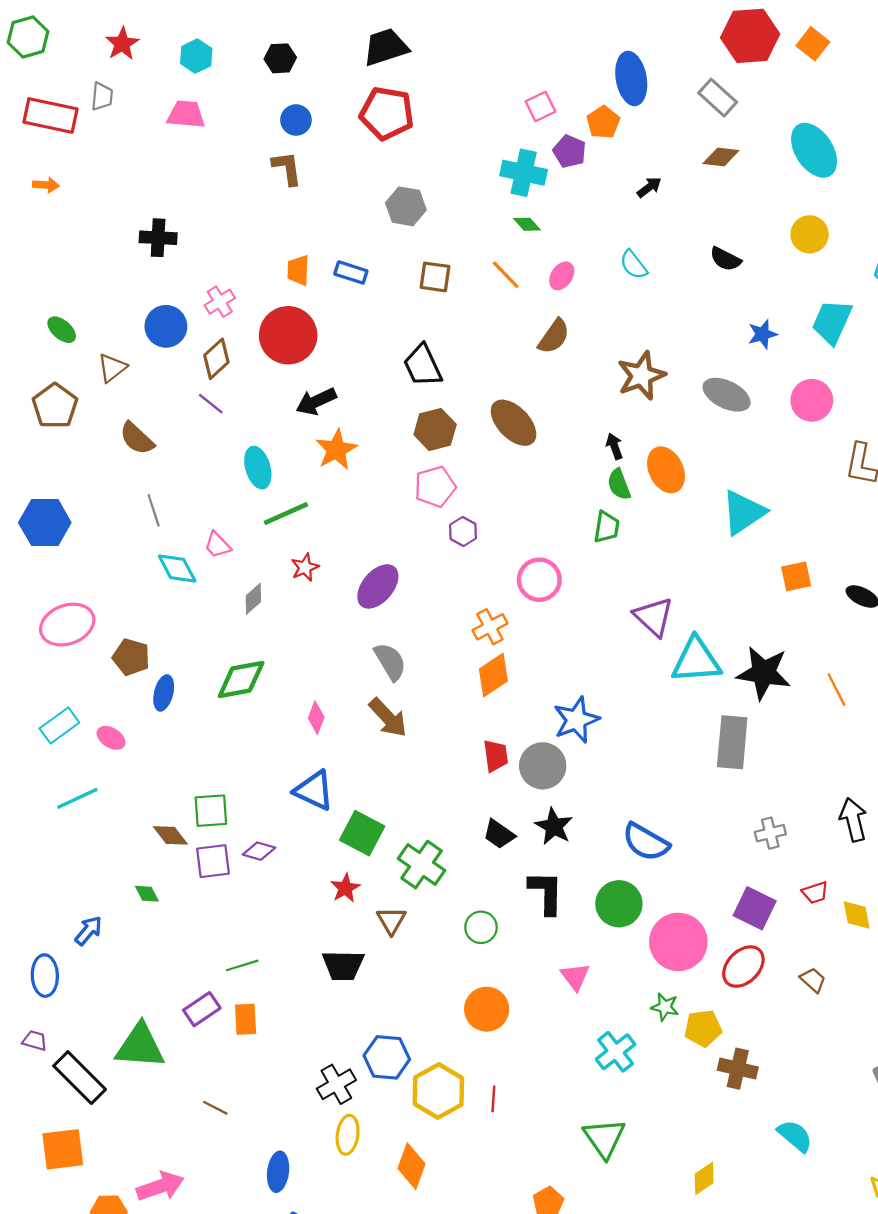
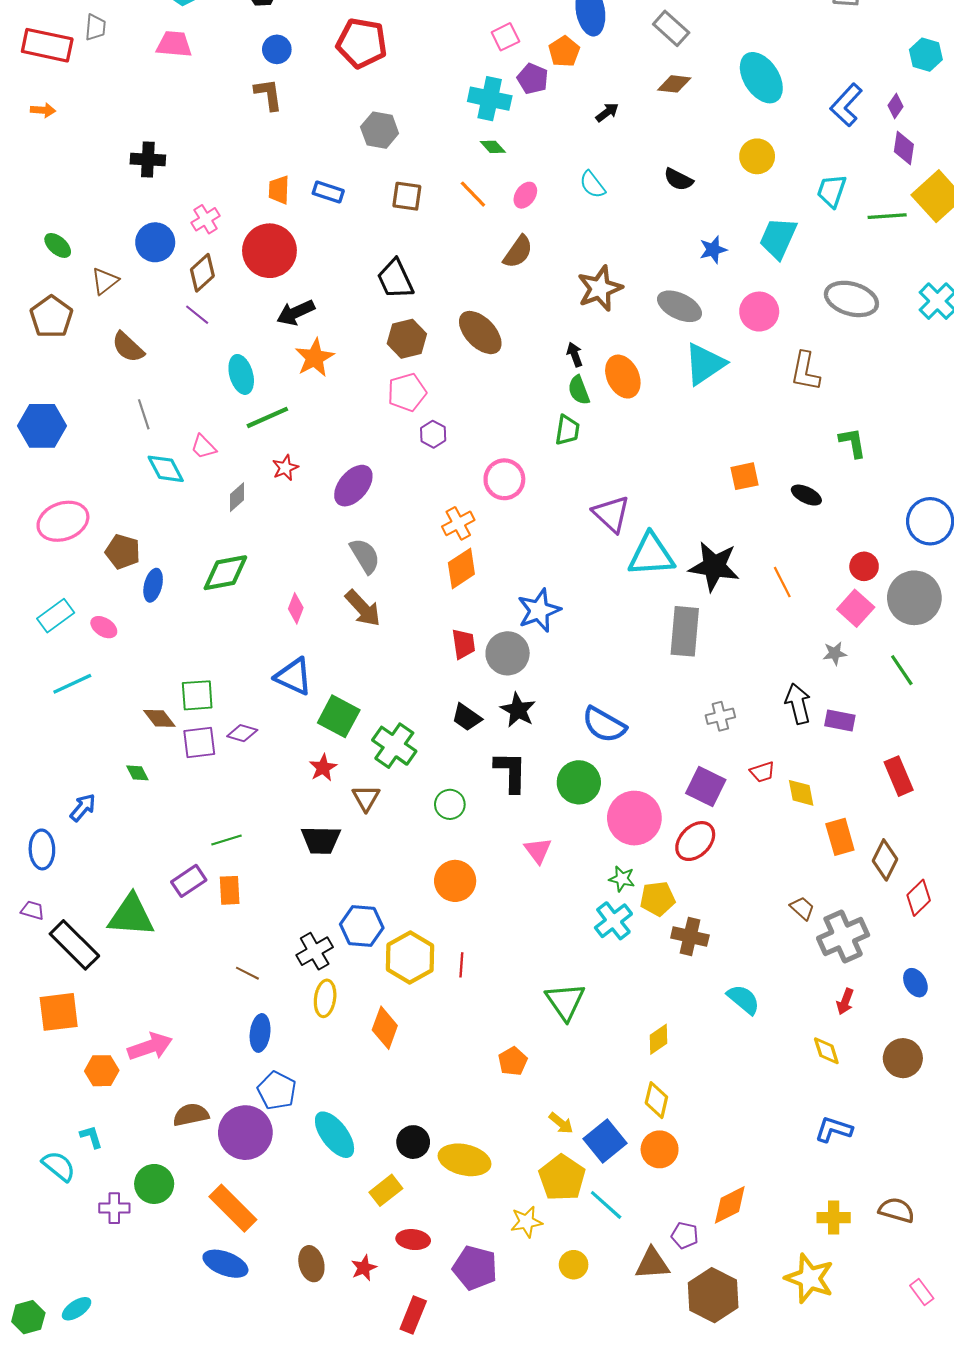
cyan triangle: (743, 512) -> (705, 364), moved
brown trapezoid: (813, 980) -> (802, 908), moved
cyan cross: (616, 1052) -> (613, 921), moved
brown line: (215, 1108) -> (247, 973), moved

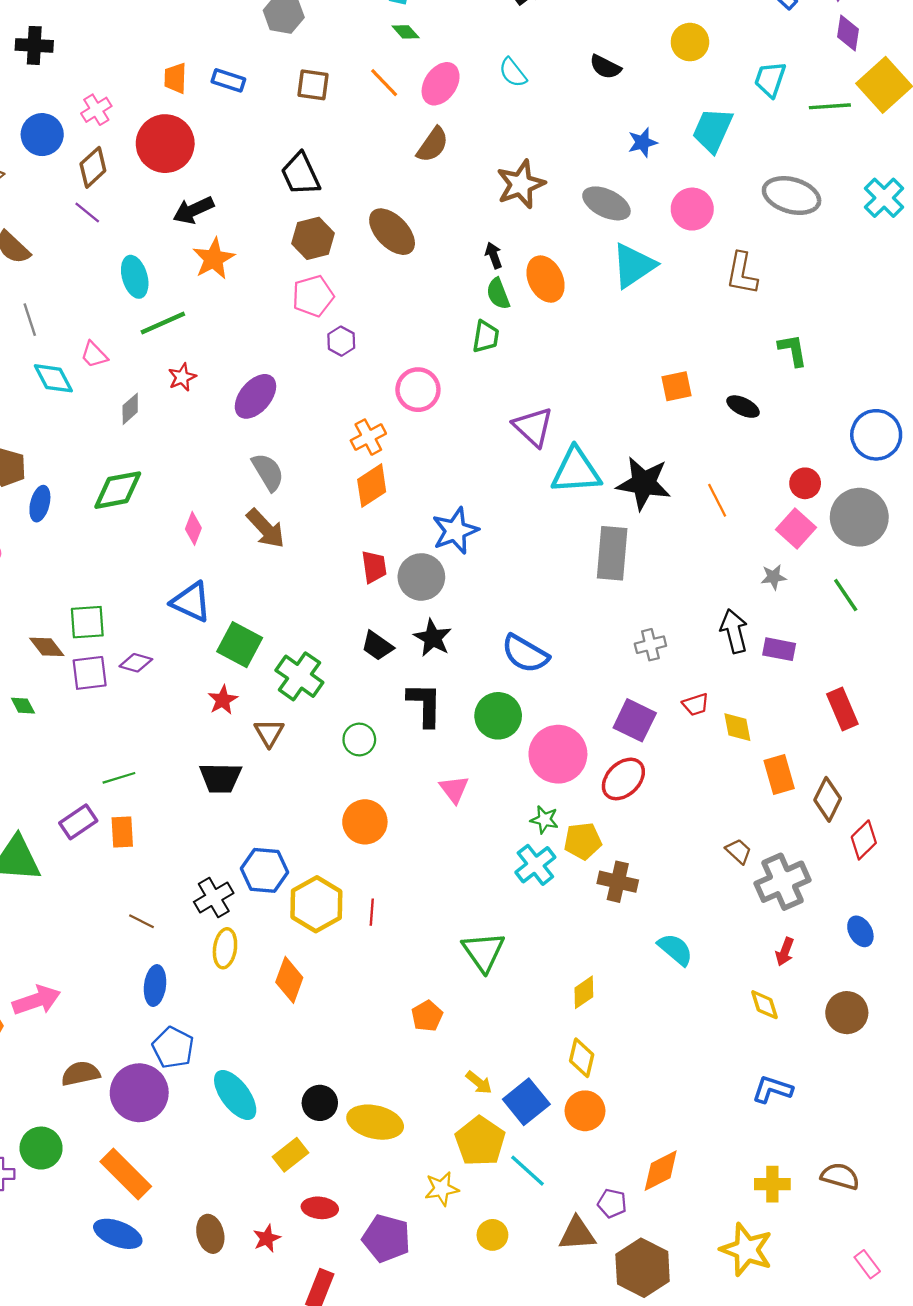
pink ellipse: (525, 195) -> (441, 84), size x1.5

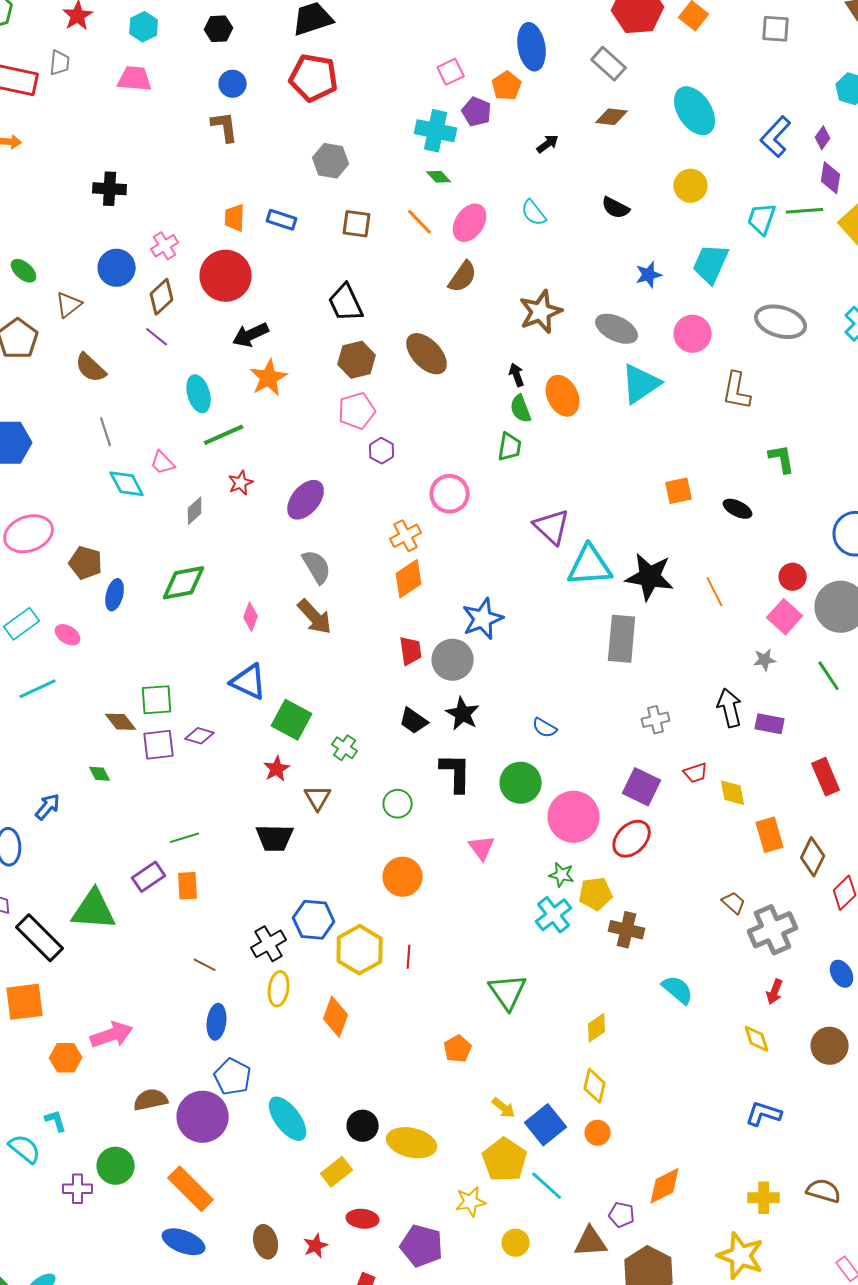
green line: (830, 106) -> (805, 211), moved
blue semicircle: (525, 654) -> (545, 728), size x0.6
green cross: (299, 676) -> (345, 748), size x0.6
orange circle: (585, 1111) -> (598, 1133), size x0.7

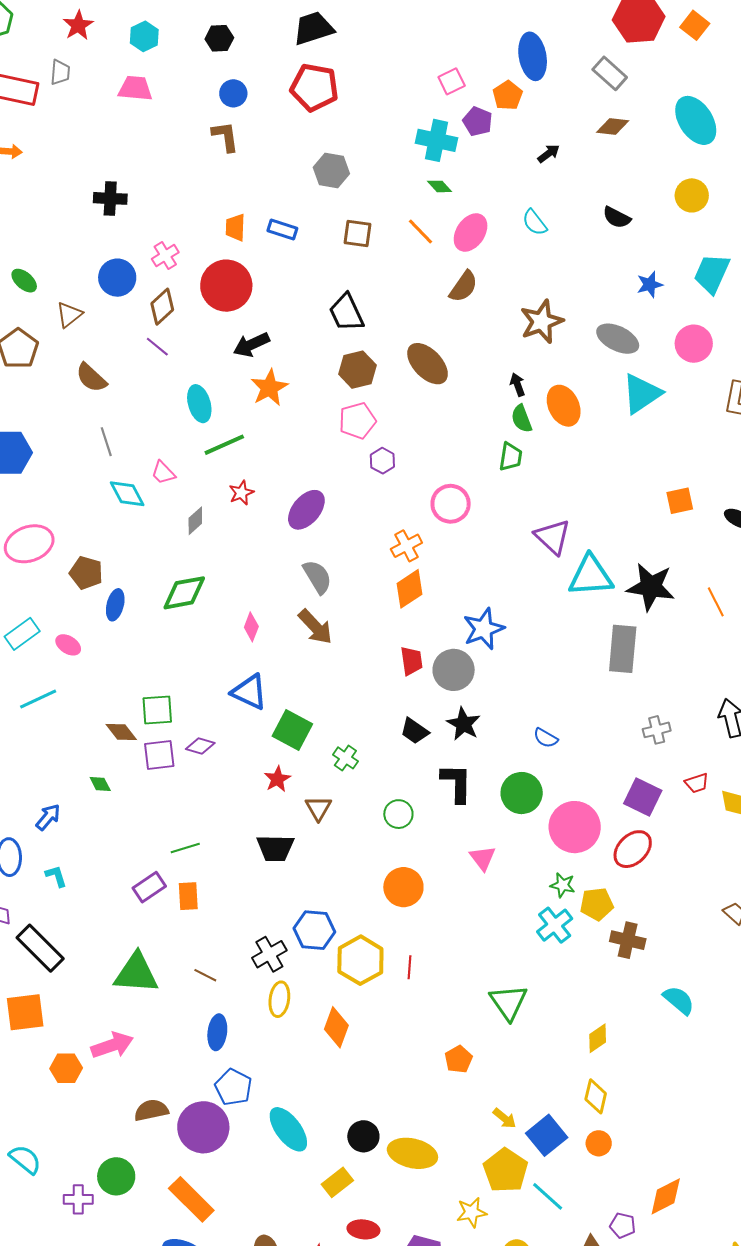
green triangle: (94, 910) -> (136, 973), moved
cyan L-shape: (56, 1121) -> (56, 876), moved

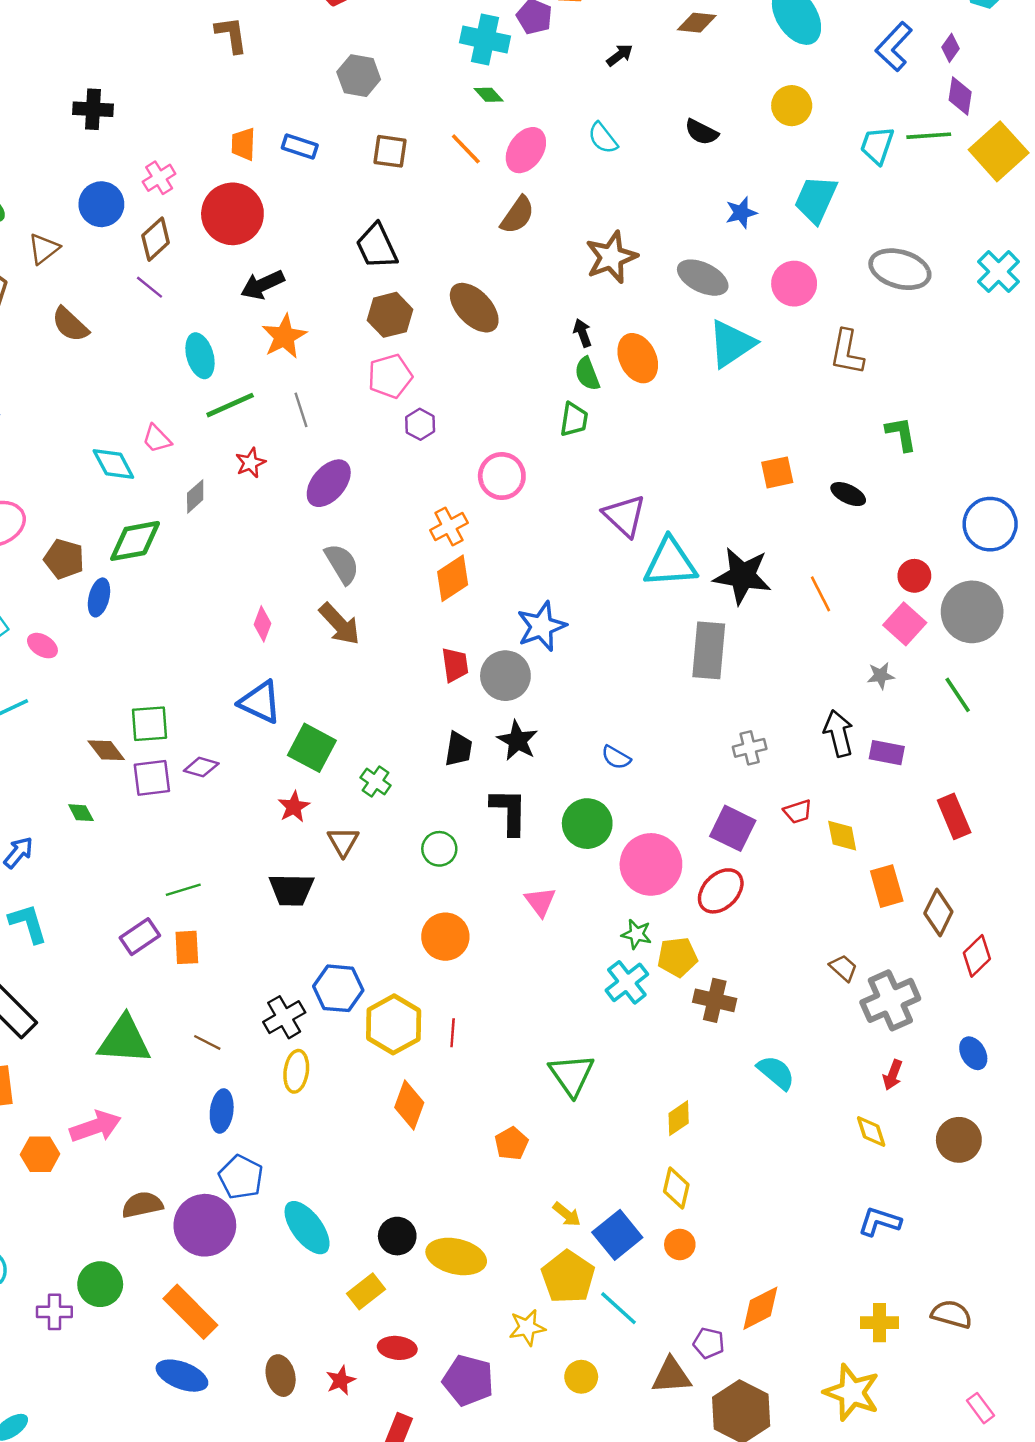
gray line: (106, 442) -> (301, 410), moved
green diamond: (184, 593) -> (135, 541), moved
black trapezoid: (414, 731) -> (459, 749), turned -116
cyan L-shape: (56, 876) -> (28, 923), size x1.5
orange diamond: (336, 1027) -> (409, 1105), moved

